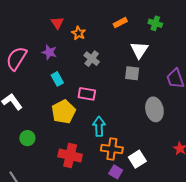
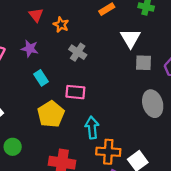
gray square: (132, 73) -> (143, 63), moved

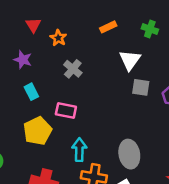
gray ellipse: (153, 104) -> (129, 154), moved

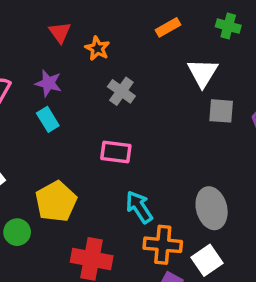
cyan rectangle: (31, 92) -> (48, 119), moved
yellow pentagon: (38, 131) -> (56, 201), moved
cyan arrow: (79, 150) -> (139, 207), turned -30

